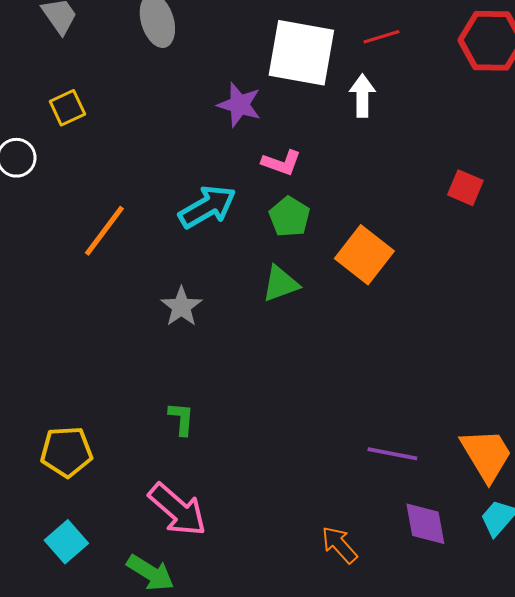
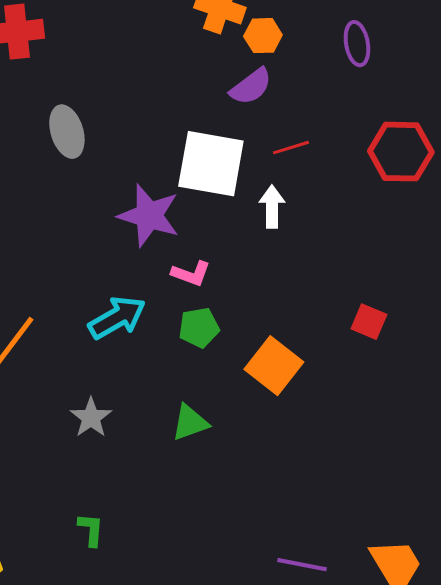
purple star: (239, 105) -> (149, 216), size x1.4
red square: (465, 188) -> (369, 322), moved
green pentagon: (289, 217) -> (199, 328), turned 30
green triangle: (280, 284) -> (190, 423), moved

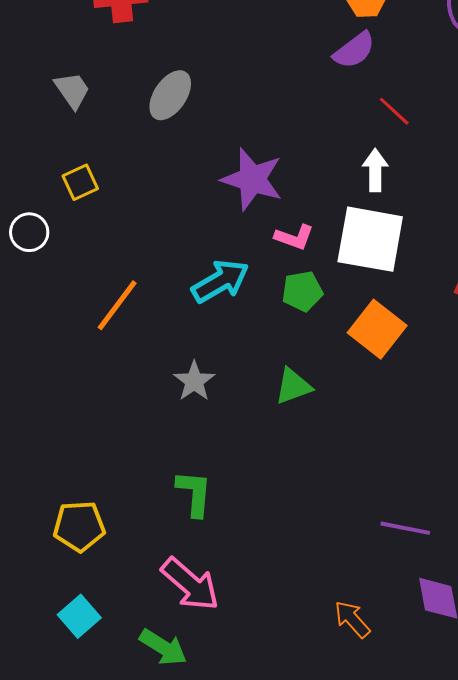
gray ellipse: (67, 132) -> (170, 95), turned 51
red line: (291, 148) -> (394, 111), turned 60
white square: (211, 164) -> (370, 239), moved
green L-shape: (91, 530) -> (194, 493), size x1.4

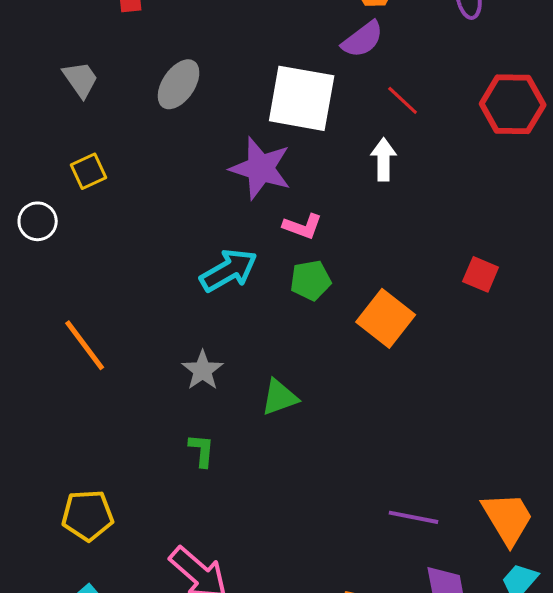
white square: (370, 239) -> (302, 98), moved
orange line: (117, 305) -> (85, 345), moved, turned -74
green triangle: (293, 386) -> (280, 397), moved
green L-shape: (194, 493) -> (202, 450), moved, size x0.7

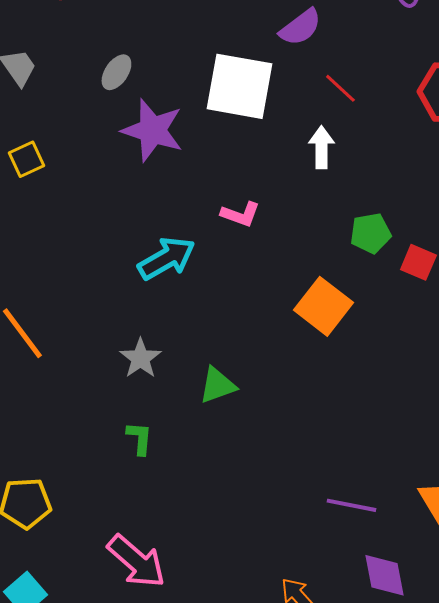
gray ellipse: (179, 84) -> (116, 72), size x0.7
purple star: (261, 168) -> (152, 130), moved
green pentagon: (311, 280) -> (370, 233), moved

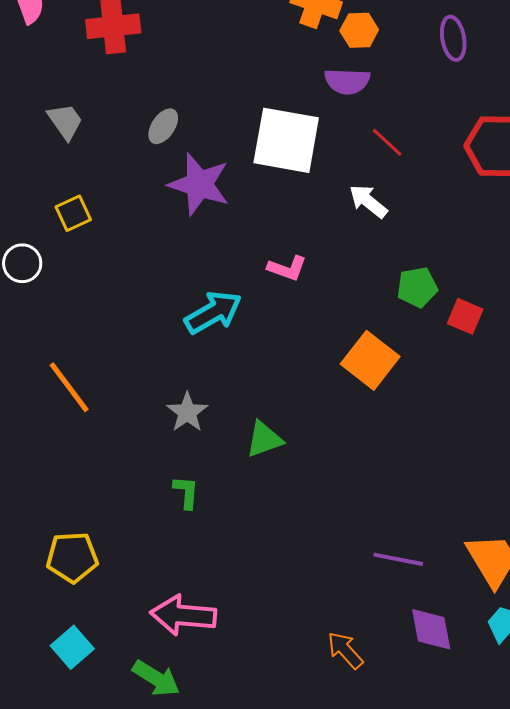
purple semicircle: (300, 27) -> (347, 81), turned 39
white arrow: (321, 147) -> (368, 201), turned -51
pink arrow: (136, 561) -> (183, 615), turned 144

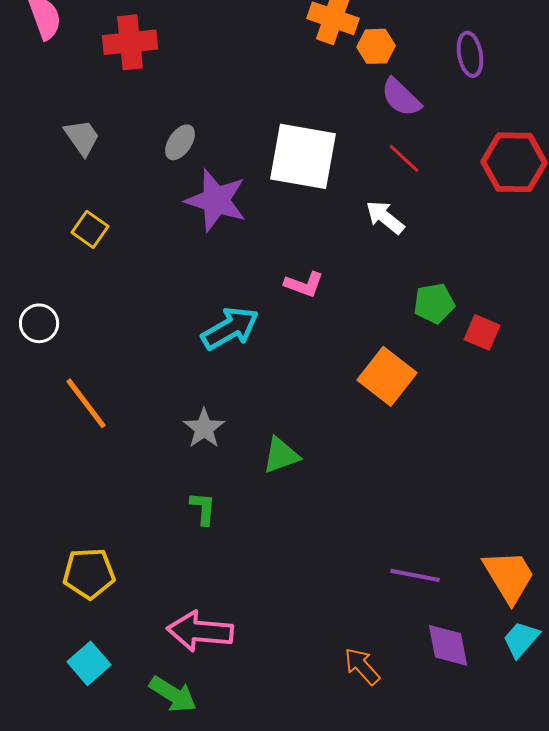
purple semicircle: (347, 81) -> (401, 97), moved, turned 42
yellow square: (73, 213) -> (90, 229), turned -30
white circle: (22, 263) -> (39, 323), moved

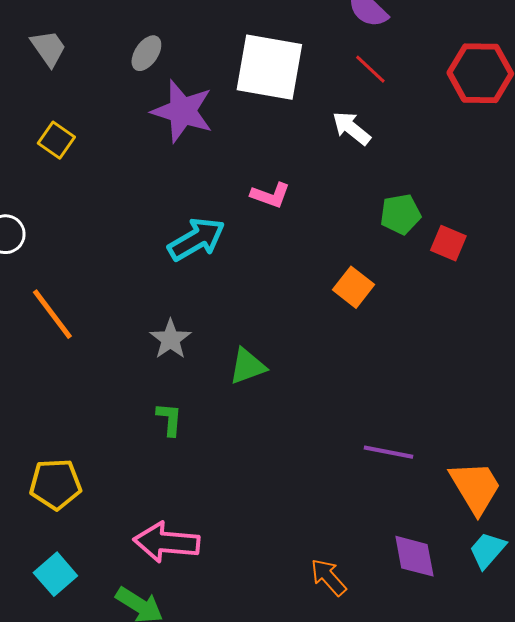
orange square: (387, 376) -> (353, 287), size x0.7
purple line: (415, 575) -> (388, 452), moved

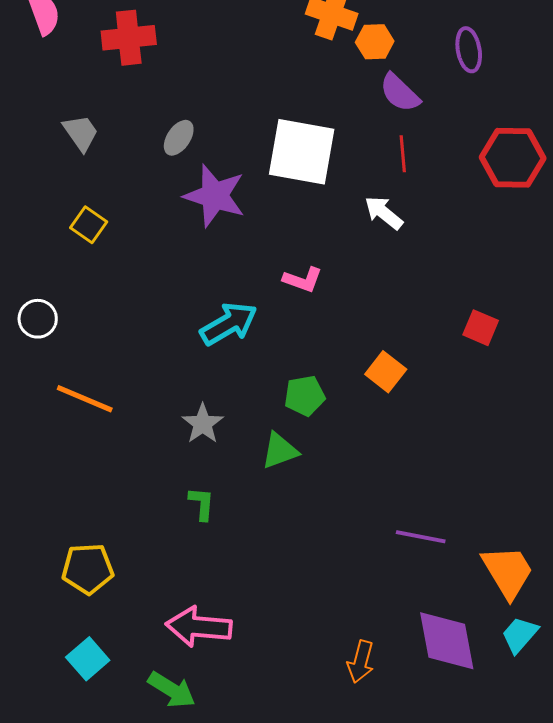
red line: (370, 69) -> (403, 154), turned 42
green pentagon: (400, 214) -> (305, 396), moved
orange line: (52, 314) -> (85, 399), turned -30
purple diamond: (414, 556) -> (447, 641), size x1.4
orange arrow: (328, 577) -> (361, 662), turned -123

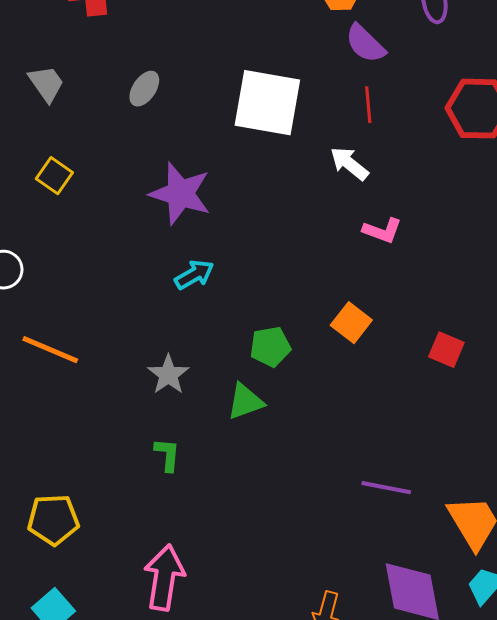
purple star: (215, 196) -> (180, 194), moved
pink L-shape: (303, 280) -> (382, 231), moved
cyan arrow: (229, 324) -> (194, 275), size x0.7
red square: (481, 328) -> (446, 350), moved
pink arrow: (199, 627) -> (164, 578), turned 94

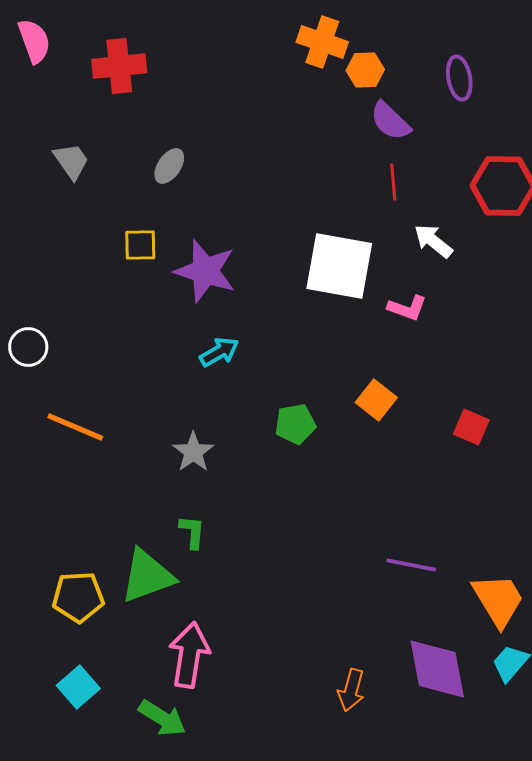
white square: (267, 103) -> (339, 266), moved
white arrow: (349, 164) -> (433, 241), moved
yellow square: (54, 176) -> (140, 245), moved, turned -36
green triangle: (245, 402) -> (147, 576), moved, size x1.5

